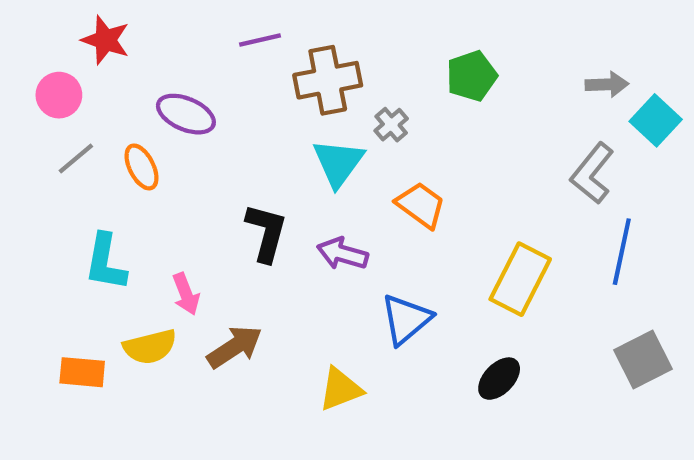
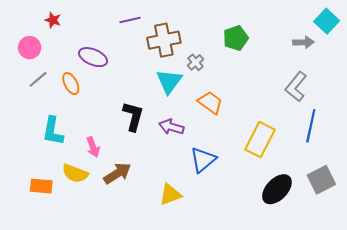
red star: (106, 40) -> (53, 20), size x0.7
cyan square: (656, 120) -> (327, 21), moved
yellow semicircle: (150, 347) -> (75, 173), turned 35
black ellipse: (499, 379) -> (277, 189), moved, size x1.4

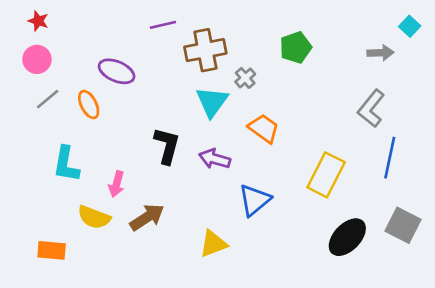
red star: (53, 20) -> (38, 21), moved
cyan square: (327, 21) -> (410, 26), size x0.7
pink arrow: (93, 147) -> (117, 184), turned 36
gray square: (321, 180) -> (403, 225), turned -36
orange rectangle: (41, 186) -> (52, 250), moved

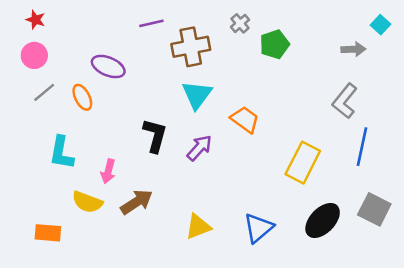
gray cross: (245, 78) -> (240, 23), moved
purple arrow: (215, 159) -> (199, 148), turned 116
blue triangle: (254, 200) -> (259, 228), moved

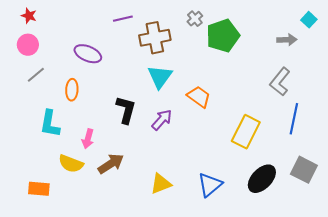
green pentagon: (275, 44) -> (223, 36), size x1.4
orange ellipse: (82, 97) -> (72, 90), moved, turned 30

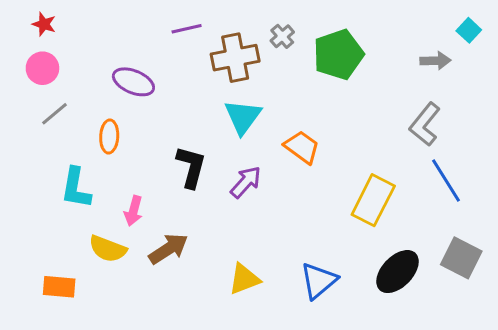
gray cross: (195, 19) -> (282, 36), moved
blue line: (294, 119) -> (446, 180), turned -44

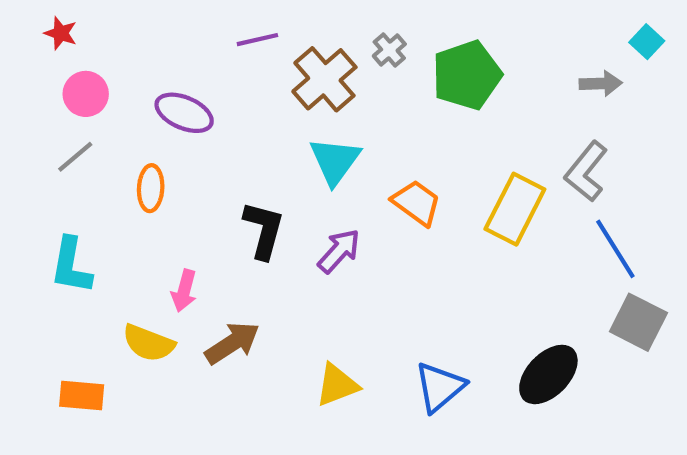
brown cross: (235, 58) -> (324, 79), turned -30
pink circle: (42, 68) -> (86, 94), moved
cyan L-shape: (76, 188) -> (71, 266), moved
yellow rectangle: (373, 200) -> (515, 209), moved
gray square: (461, 258) -> (638, 322), moved

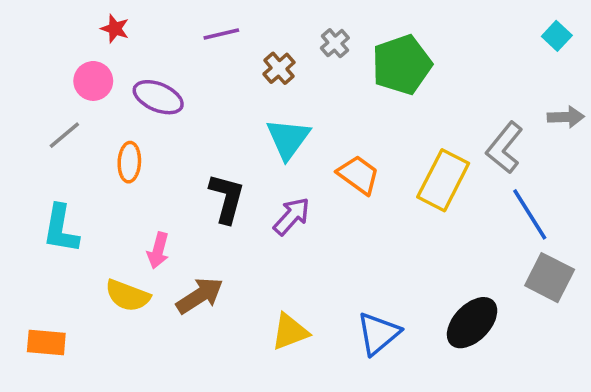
red star: (61, 33) -> (115, 29), moved
brown cross: (324, 79) -> (279, 68), size x0.6
gray arrow: (601, 83) -> (566, 117), moved
pink circle: (86, 94) -> (93, 81), moved
orange rectangle: (82, 395) -> (46, 342), moved

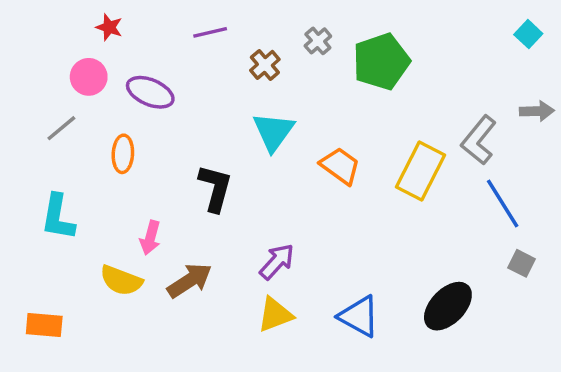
purple arrow: (292, 216) -> (277, 262), moved
gray square: (550, 278) -> (522, 263), size x0.6
blue triangle: (378, 333) -> (359, 316), turned -51

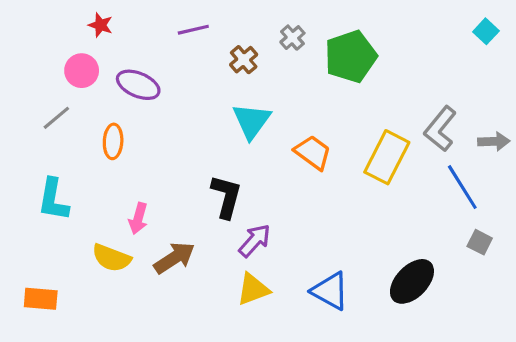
gray arrow: (537, 111) -> (494, 141), moved
black L-shape: (215, 188) -> (226, 197), moved

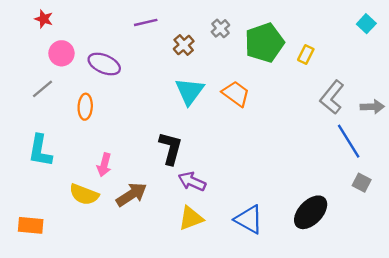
red star: (100, 25) -> (44, 19), moved
orange trapezoid: (313, 152) -> (236, 94), moved
yellow rectangle: (387, 157) -> (306, 55), moved, size x0.5
purple arrow: (255, 241) -> (192, 181), turned -108

